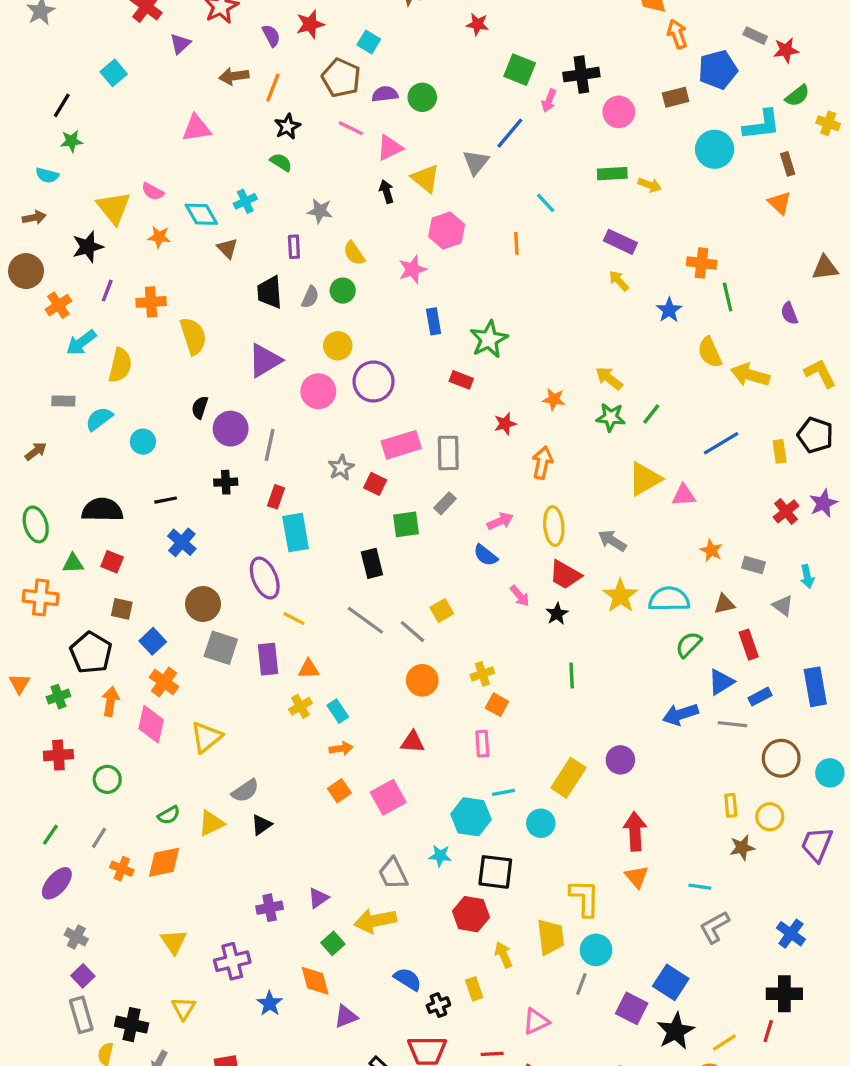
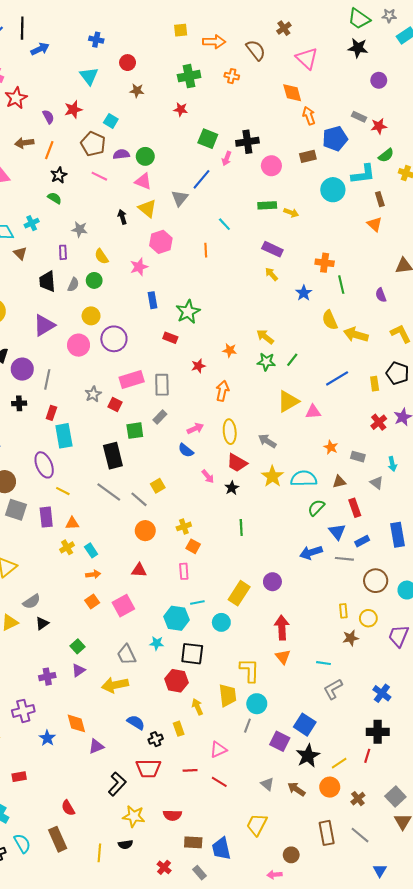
pink triangle: (390, 148) -> (143, 181), moved, turned 48
black rectangle: (372, 563) -> (113, 456), size x1.4
blue triangle: (721, 682) -> (337, 532), turned -36
green square: (333, 943) -> (77, 646), moved

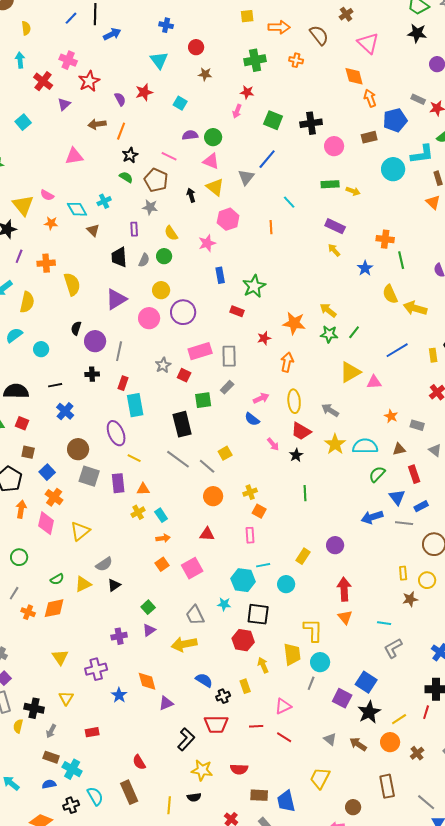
brown pentagon: (93, 144) -> (156, 180), moved
pink arrow: (227, 158) -> (237, 111), moved
orange star: (230, 350) -> (294, 323), size x1.6
yellow rectangle: (239, 593) -> (303, 556), size x0.7
gray line: (360, 835) -> (426, 802), moved

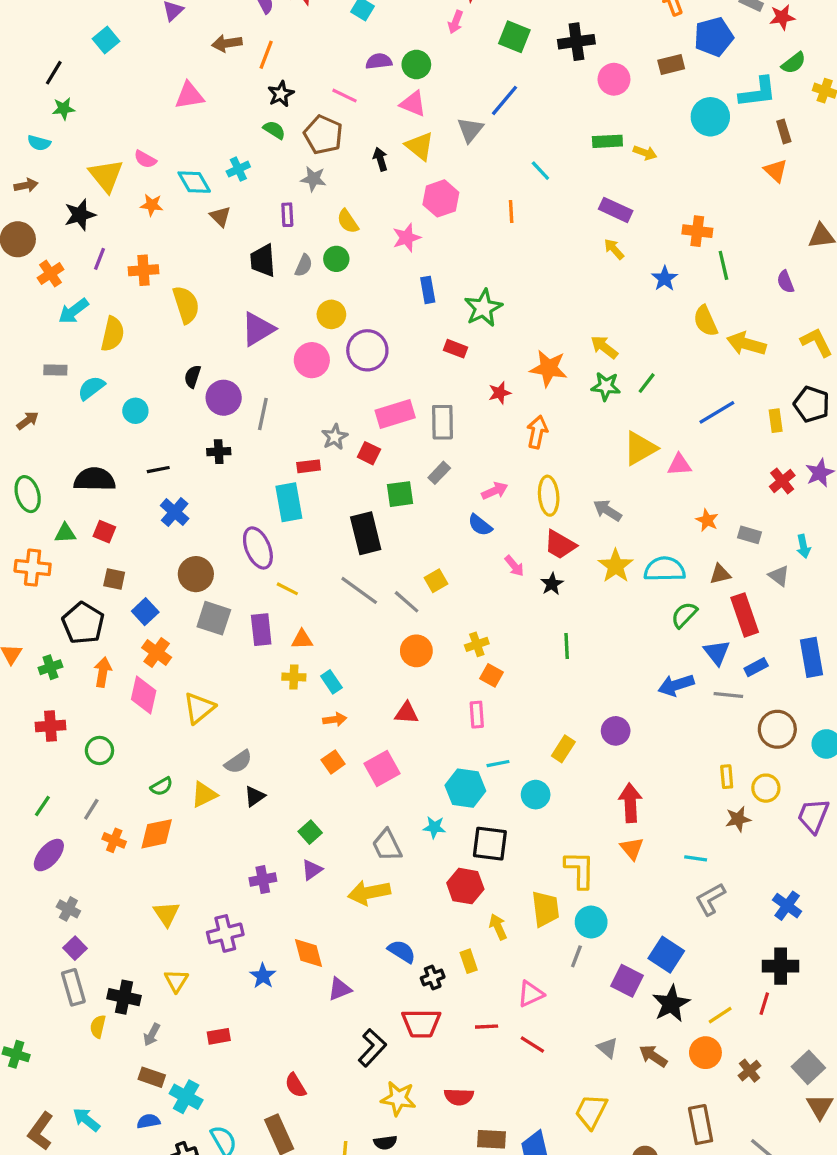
red rectangle: (123, 383) -> (309, 466), moved, turned 64
red rectangle: (414, 474) -> (745, 615), size x1.4
yellow cross: (138, 512) -> (294, 677), turned 32

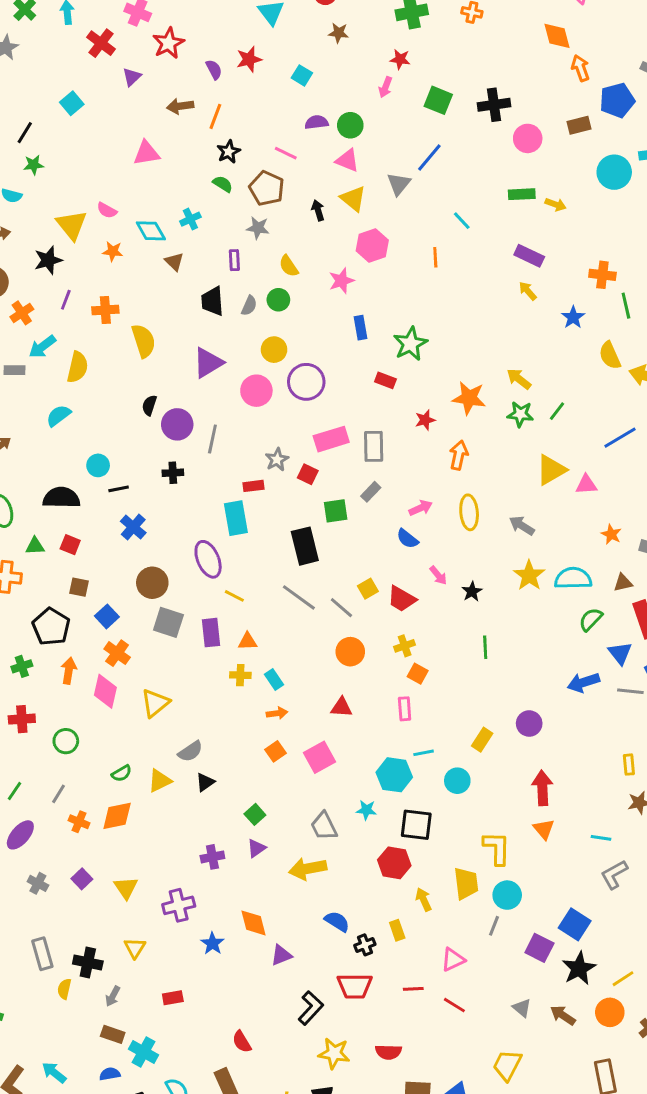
gray rectangle: (55, 370) -> (14, 370), moved
cyan circle: (135, 411) -> (98, 465), moved
red trapezoid: (560, 545) -> (402, 599), moved
purple square: (75, 948) -> (82, 879), moved

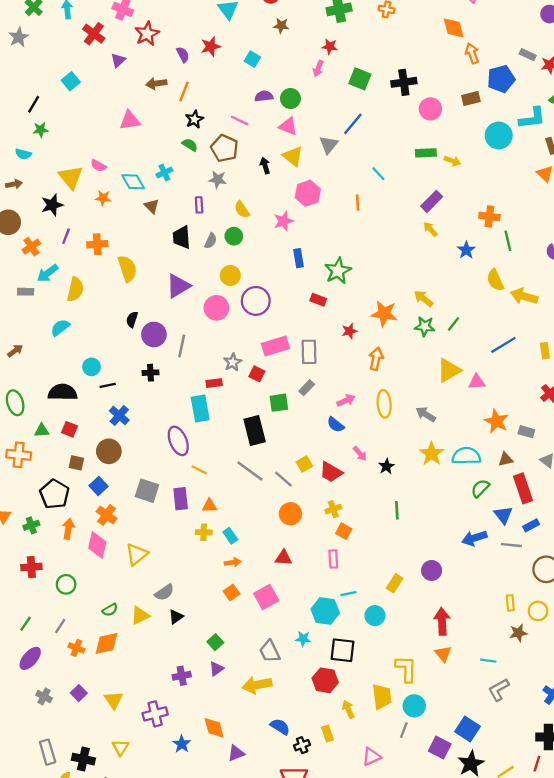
purple rectangle: (529, 256) -> (432, 201), turned -70
orange star: (611, 534) -> (496, 421), size x1.5
brown circle: (152, 583) -> (109, 451), moved

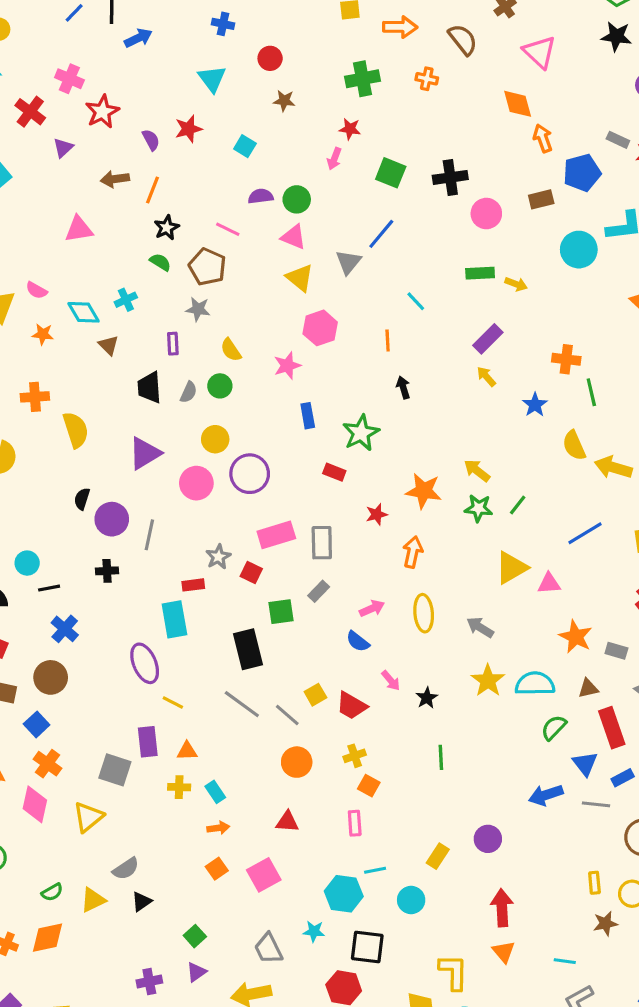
black arrow: (265, 166) -> (403, 387), moved
gray square: (147, 491) -> (115, 770), moved

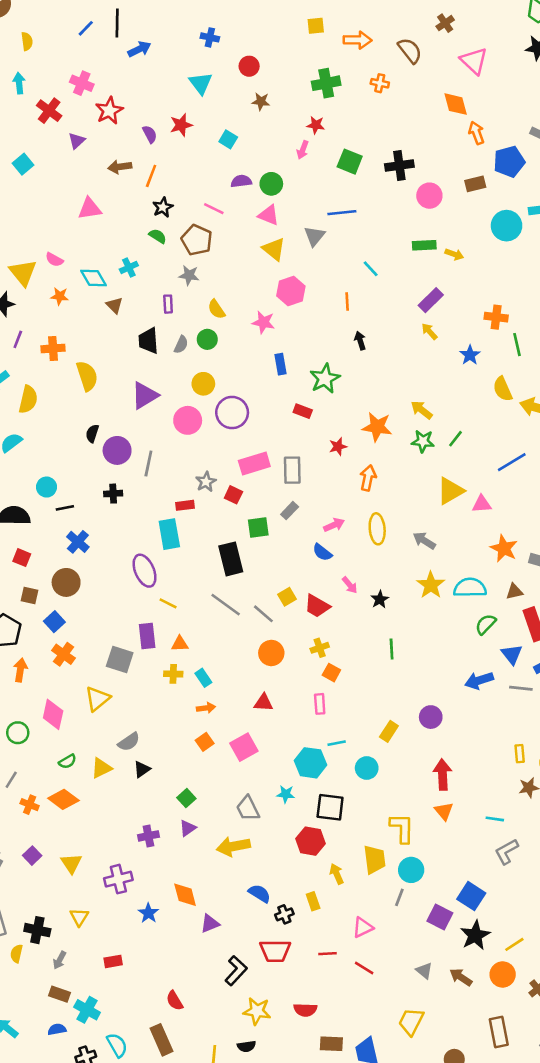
blue line: (381, 234) -> (342, 213), turned 44
pink star: (287, 366) -> (263, 322), turned 30
pink diamond: (35, 804) -> (53, 714), moved
orange diamond: (47, 938) -> (63, 799), turned 48

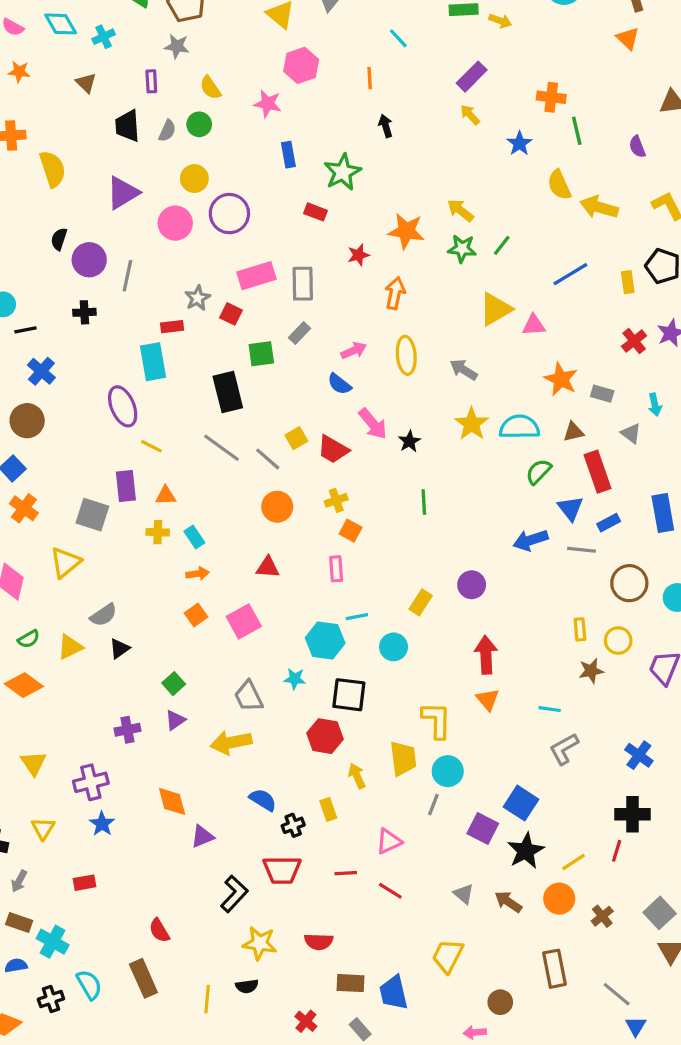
cyan diamond: (94, 278) -> (61, 24), moved
pink arrow: (350, 585) -> (373, 424), size x1.5
blue star: (148, 913) -> (102, 824), moved

